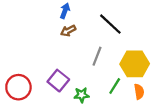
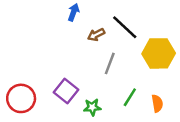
brown arrow: (68, 31) -> (96, 35), moved
yellow hexagon: (135, 64) -> (159, 53), moved

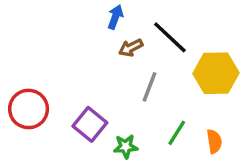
blue arrow: (74, 12) -> (115, 17), moved
red circle: (21, 98) -> (29, 109), moved

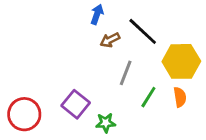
red circle: (29, 109) -> (24, 114), moved
green line: (177, 133) -> (148, 97), moved
orange semicircle: (214, 141) -> (180, 97), moved

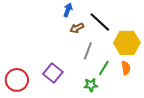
green star: (106, 123) -> (91, 85), moved

